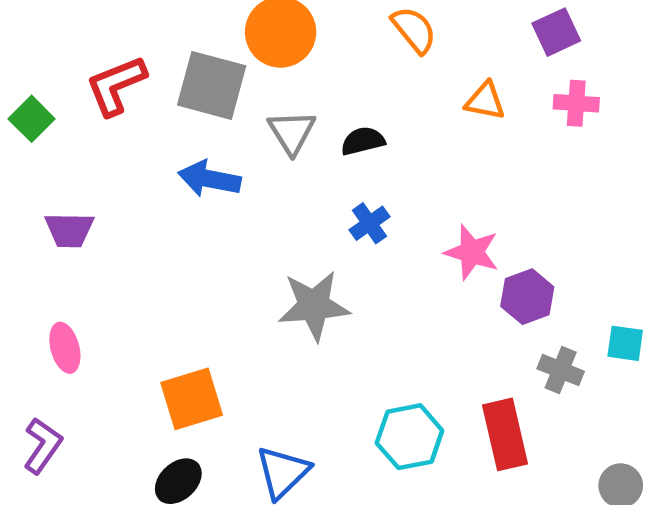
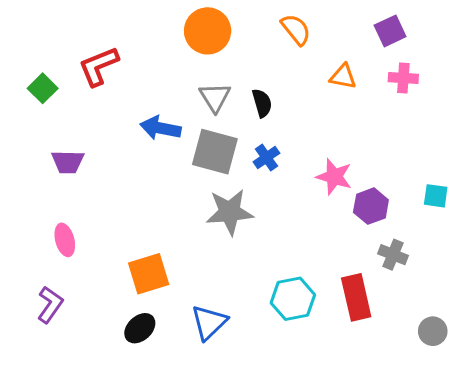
gray square: (212, 85) -> (215, 152), moved
black semicircle: (363, 141) -> (262, 103), turned 88
cyan square: (625, 343) -> (436, 196), moved

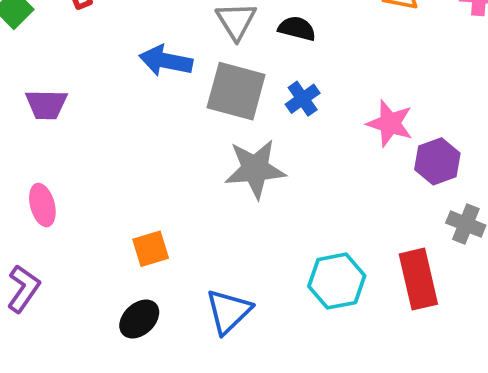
black semicircle: (262, 103) -> (297, 28), turned -60
orange square: (149, 274) -> (151, 249), size x0.7

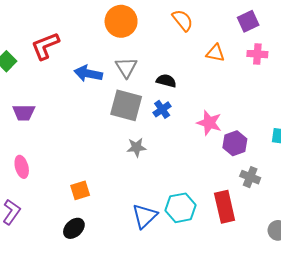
black semicircle: (297, 28) -> (166, 81), moved
blue arrow: (166, 61) -> (88, 74), moved
gray star: (255, 169) -> (136, 147), size x0.6
blue triangle: (229, 311) -> (145, 216), moved

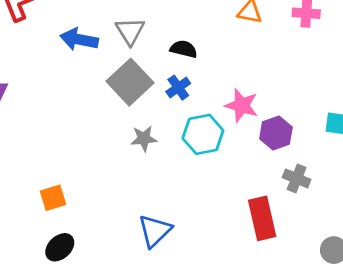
gray square: (126, 105) -> (130, 82), turned 32
orange square: (80, 190) -> (53, 198), moved
cyan hexagon: (181, 208) -> (203, 134), moved

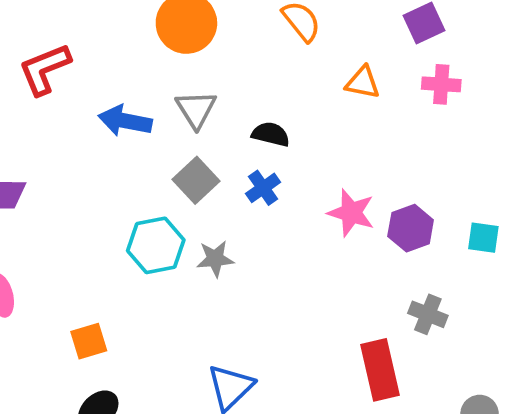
gray square: (130, 82) -> (196, 180), size x0.7
purple hexagon: (276, 133) -> (411, 228), moved
cyan hexagon: (203, 134) -> (156, 245), moved

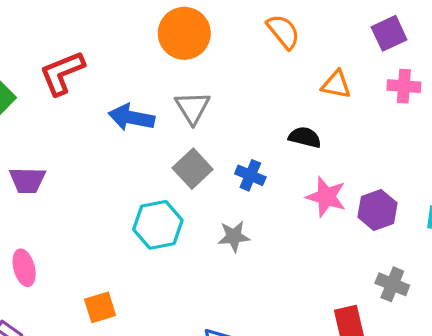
black semicircle: (271, 134) -> (305, 137), moved
blue cross: (263, 188) -> (250, 175), turned -32
gray star: (215, 259) -> (234, 236), moved

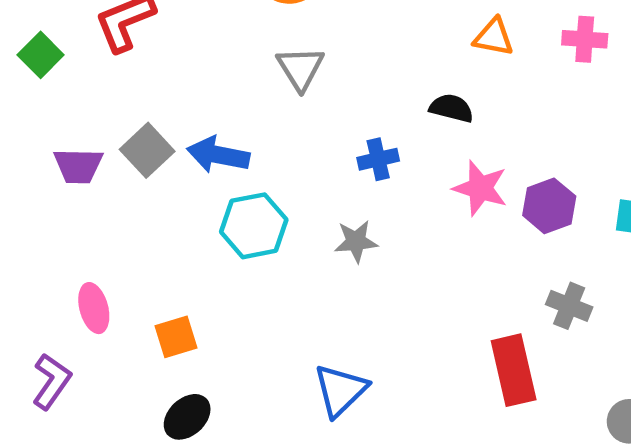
blue arrow: (131, 118) -> (218, 155), moved
gray square: (193, 169) -> (147, 150), moved
blue cross: (250, 175) -> (378, 159), turned -36
pink ellipse: (24, 268) -> (94, 308), moved

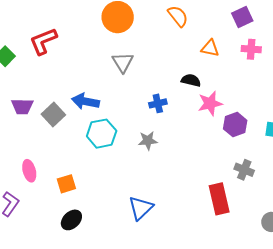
gray square: (147, 150) -> (53, 114), moved
pink star: (480, 188) -> (210, 103), moved, turned -30

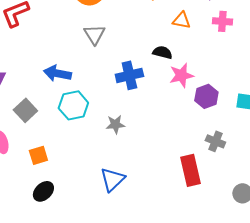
blue cross: (158, 103) -> (129, 75), size x1.5
gray square: (53, 114) -> (25, 110), moved
gray star: (148, 141) -> (115, 124), moved

